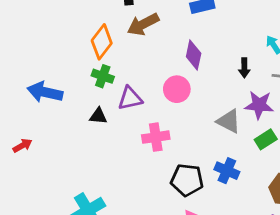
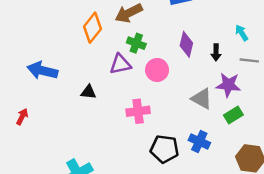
purple diamond: (194, 55) -> (186, 44), moved
green cross: (103, 76) -> (136, 43), moved
purple triangle: (130, 98) -> (120, 64), moved
red arrow: (22, 146) -> (22, 117), turned -35

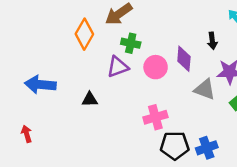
purple diamond: (186, 44) -> (184, 59), moved
pink cross: (138, 111) -> (155, 117), moved
red arrow: (22, 117) -> (27, 134), turned -35
blue cross: (199, 141) -> (207, 148), moved, turned -36

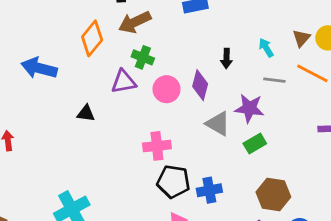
black arrow: (212, 41) -> (227, 58), moved
blue arrow: (40, 85) -> (39, 68), moved

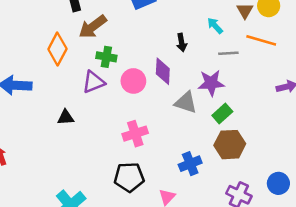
black pentagon: (173, 182) -> (129, 177), moved
brown hexagon: (273, 195) -> (230, 145), moved

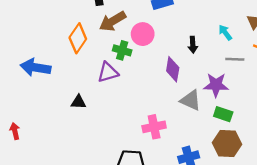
pink circle: (133, 81) -> (143, 34), moved
green rectangle: (222, 113) -> (223, 114), turned 54
pink cross: (135, 134) -> (154, 127), moved

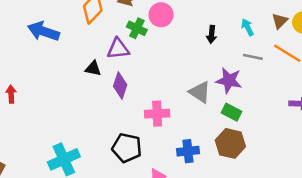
purple diamond: (173, 69) -> (120, 85), moved
black triangle: (78, 102) -> (93, 69), moved

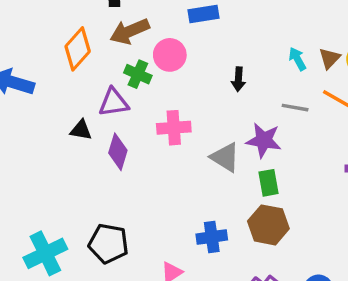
cyan arrow: (248, 27) -> (297, 59), moved
green rectangle: (231, 112) -> (269, 183), turned 54
pink cross: (157, 114) -> (174, 128), moved
black pentagon: (127, 148) -> (108, 243), moved

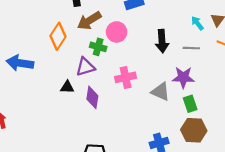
black arrow: (238, 79) -> (162, 41), size x1.5
gray line: (295, 108) -> (191, 48), moved

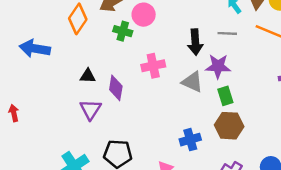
black arrow: (162, 41) -> (195, 42), moved
purple triangle: (85, 67) -> (90, 109), moved, turned -42

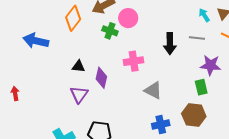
purple star: (218, 66) -> (211, 65), moved
gray triangle: (192, 82) -> (153, 90), moved
green rectangle: (225, 96) -> (201, 87), moved

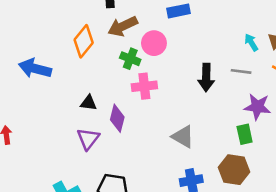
pink cross: (134, 61) -> (144, 86), moved

